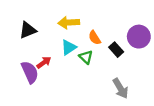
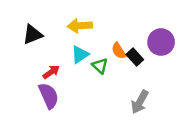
orange semicircle: (95, 38) -> (119, 51), moved
purple semicircle: (30, 72) -> (49, 96), moved
gray arrow: (120, 88) -> (140, 102), turned 60

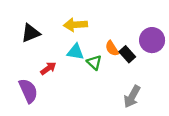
cyan triangle: (80, 54) -> (75, 52), turned 42
purple semicircle: (49, 96) -> (28, 91), moved

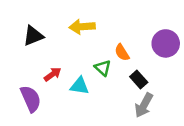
cyan triangle: (75, 52) -> (80, 86), moved
black rectangle: (127, 54) -> (139, 79), moved

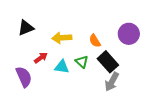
yellow arrow: (82, 27) -> (62, 38), moved
green triangle: (103, 68) -> (82, 62), moved
black rectangle: (139, 79) -> (108, 62), size x1.5

